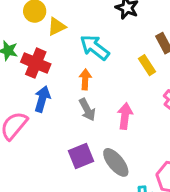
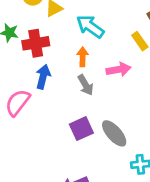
red cross: (36, 63) -> (36, 43), turned -30
pink arrow: (125, 116) -> (118, 70), moved, turned 75

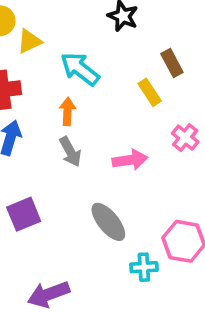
pink arrow: (118, 70) -> (130, 160), moved
purple square: (81, 129) -> (24, 214), moved

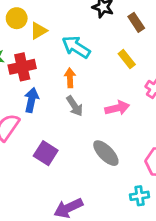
brown rectangle: (172, 63) -> (136, 22), moved
purple square: (24, 214) -> (46, 153), turned -30
cyan cross: (144, 267) -> (140, 196), moved

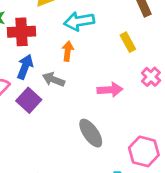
cyan arrow: (76, 47) -> (79, 21), turned -52
gray arrow: (75, 106) -> (54, 80), moved, turned 135
purple square: (46, 153) -> (29, 100), moved

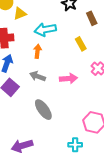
gray arrow: (54, 80) -> (38, 76), moved
gray ellipse: (91, 133) -> (43, 110), moved

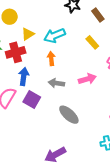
yellow triangle: (20, 14) -> (28, 34), moved

